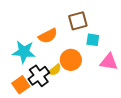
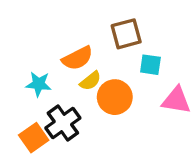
cyan star: (24, 52) -> (39, 84), size x0.7
yellow semicircle: (55, 70) -> (90, 81), moved

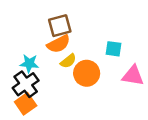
brown square: (126, 34) -> (60, 26), moved
black cross: (63, 123) -> (26, 84), moved

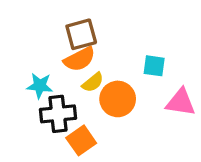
black cross: (26, 84) -> (58, 114), moved, turned 30
orange square: (26, 104) -> (81, 140), moved

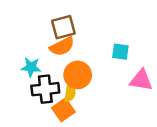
yellow semicircle: (93, 82) -> (70, 93), moved, turned -42
orange circle: (118, 99) -> (78, 75), moved

